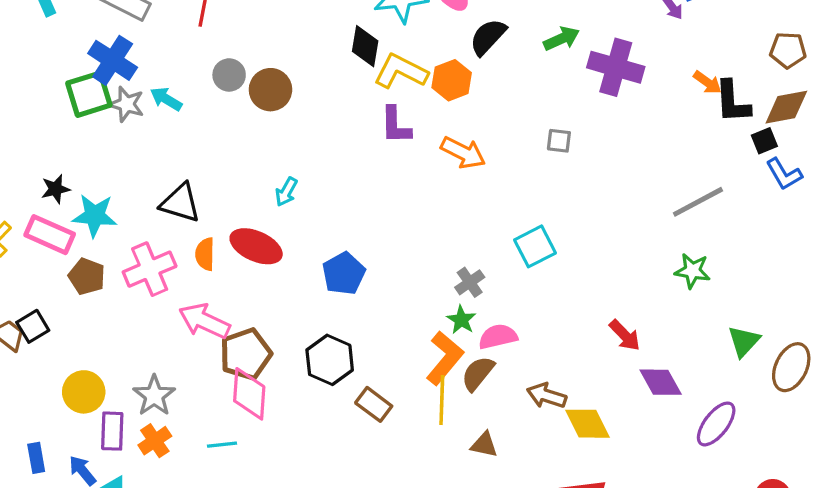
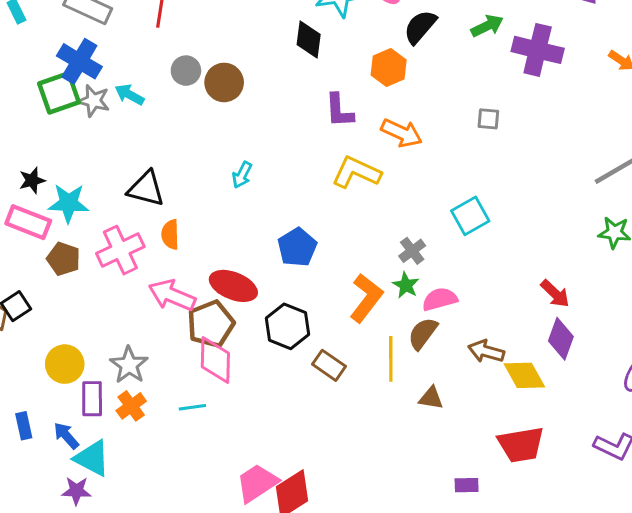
yellow L-shape: (401, 71) -> (356, 172), moved
red ellipse: (256, 246) -> (233, 286), moved
orange L-shape: (445, 358) -> (366, 298), moved
purple diamond: (661, 382) -> (561, 339), moved, turned 51

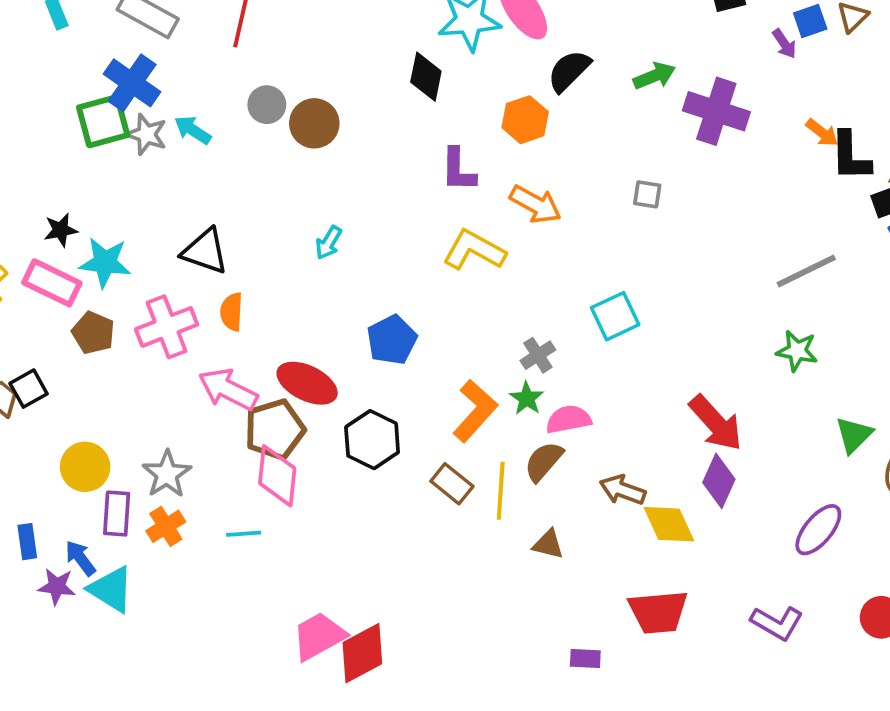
red arrow: (555, 294) -> (716, 423), size x1.5
brown rectangle: (329, 365) -> (452, 484), moved
purple star: (76, 491) -> (57, 586), moved

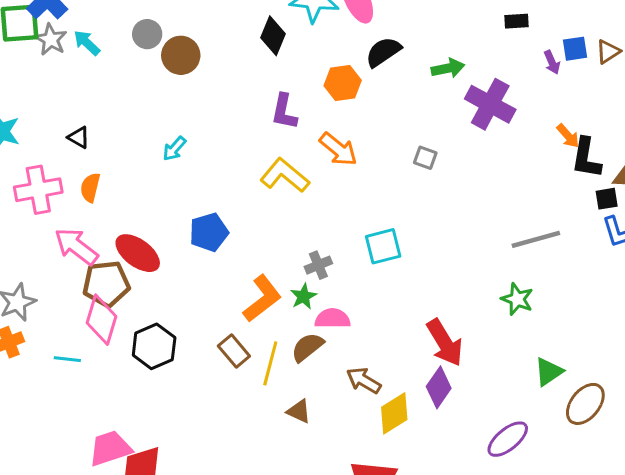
black triangle: (205, 251) -> (79, 137), size x0.6
black hexagon: (372, 440) -> (154, 346), moved
yellow diamond: (669, 524) -> (394, 413), turned 72

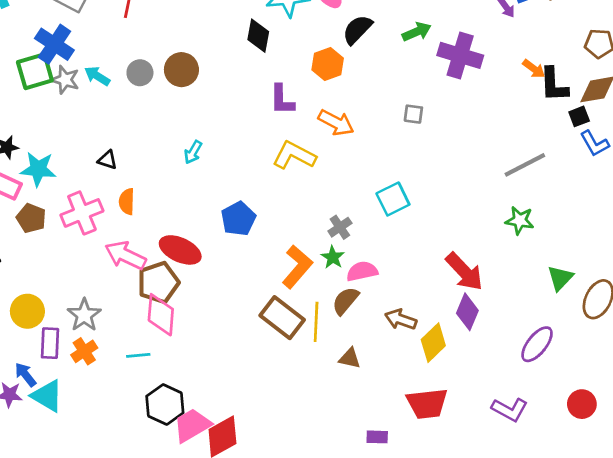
gray circle: (147, 34) -> (140, 73), moved
black hexagon: (154, 346) -> (165, 404), moved
brown rectangle: (234, 351) -> (282, 318), size x1.5

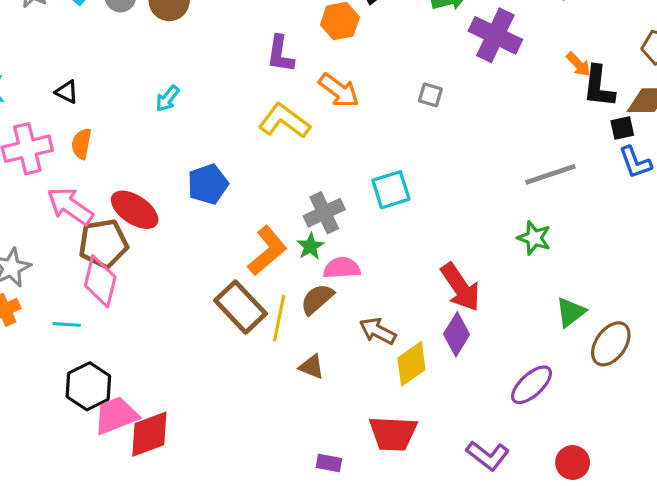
gray cross: (340, 227) -> (324, 213), size x1.4

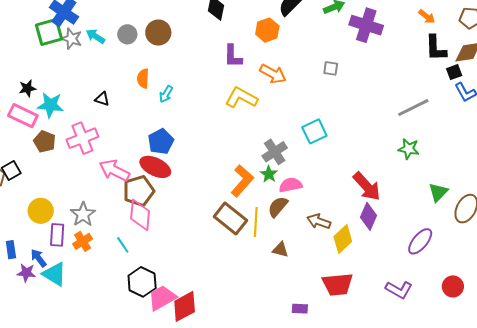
orange arrow: (578, 64) -> (427, 17), moved
orange semicircle: (81, 144) -> (143, 78), moved
blue pentagon: (208, 184) -> (161, 142), moved
cyan line: (67, 324) -> (123, 245), turned 60

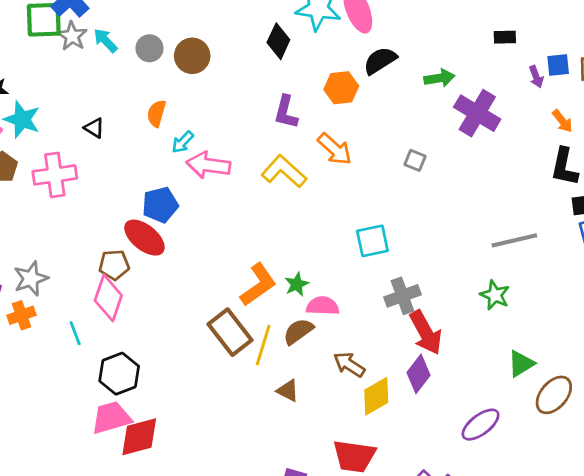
gray cross: (275, 152) -> (402, 296), moved
pink arrow: (114, 170) -> (208, 165), moved, turned -32
brown pentagon: (139, 191) -> (114, 265), size x0.7
black hexagon: (142, 282) -> (119, 374), moved

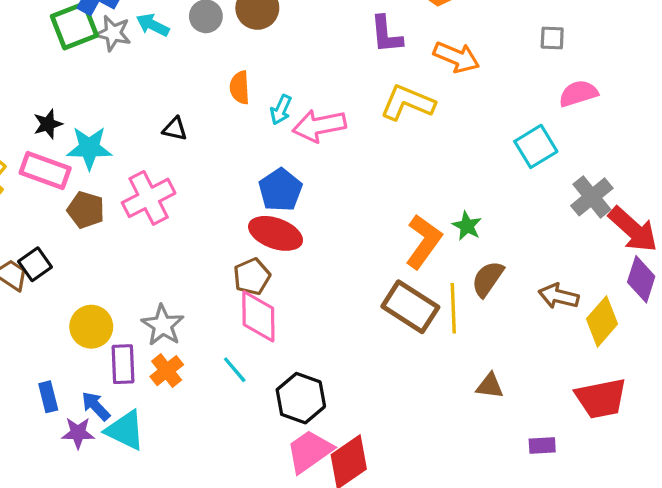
pink semicircle: (323, 306) -> (578, 93), moved
brown triangle: (288, 391) -> (490, 386), moved

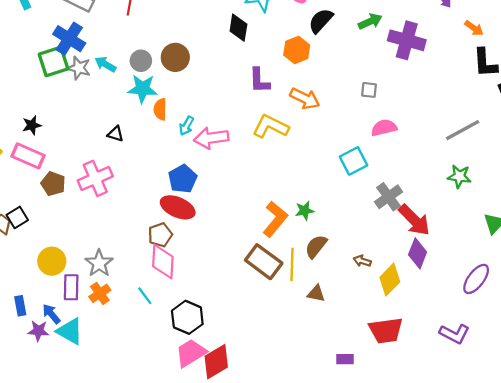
cyan star: (89, 148) -> (142, 89), moved
green star: (467, 226) -> (305, 211), turned 30
brown arrow: (559, 296) -> (362, 261), size x0.7
brown triangle: (490, 386) -> (316, 294), moved

